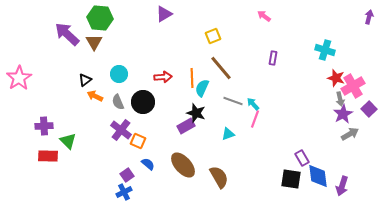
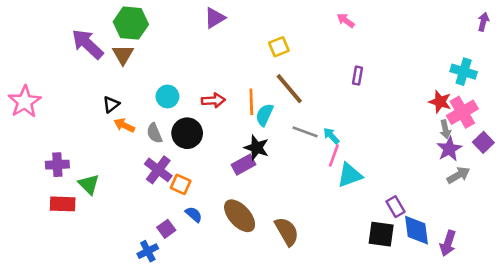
cyan cross: (325, 50) -> (464, 72), moved
cyan circle: (119, 74) -> (167, 96), moved
cyan triangle: (228, 134) -> (350, 175), moved, size x1.5
blue cross: (124, 192) -> (148, 251), moved

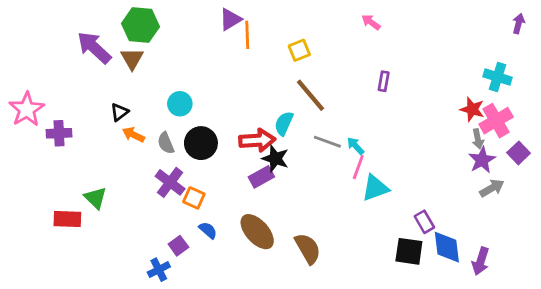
red arrow: (213, 100) -> (257, 140), moved, size x1.4
orange line: (251, 102) -> (247, 35), moved
purple cross: (57, 165) -> (59, 133), moved

